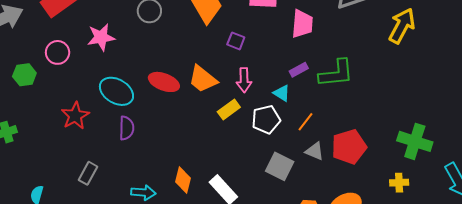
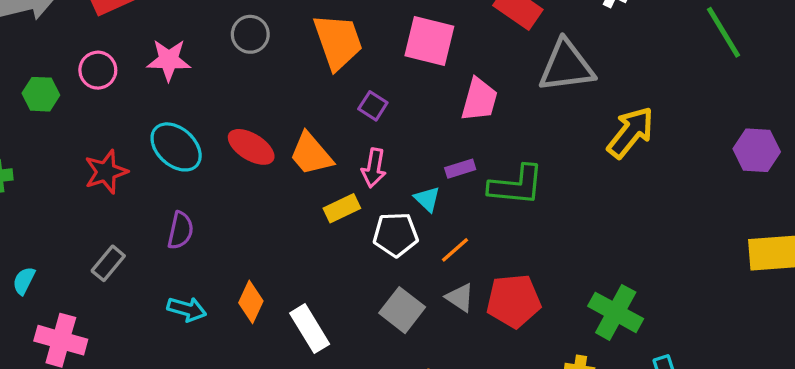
purple semicircle: (127, 128) -> (180, 230), moved

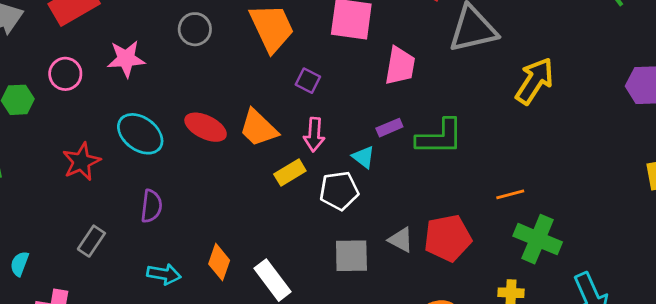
orange line: (455, 250) -> (510, 194), moved, turned 32
gray square: (402, 310) -> (351, 256), turned -33

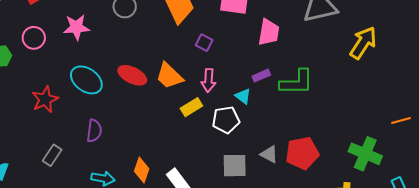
orange line: (510, 194) -> (401, 120), moved

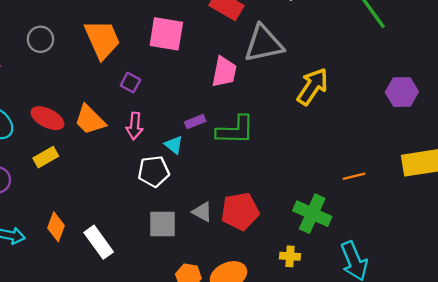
pink trapezoid: (269, 32) -> (224, 72), moved
yellow rectangle: (191, 107) -> (46, 157), moved

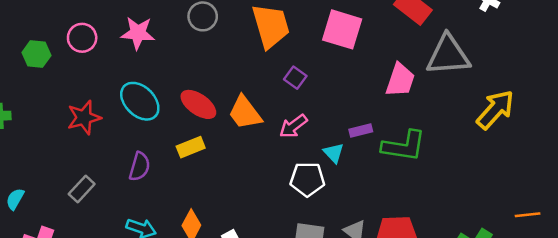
pink arrow: (135, 126) -> (293, 126), turned 40

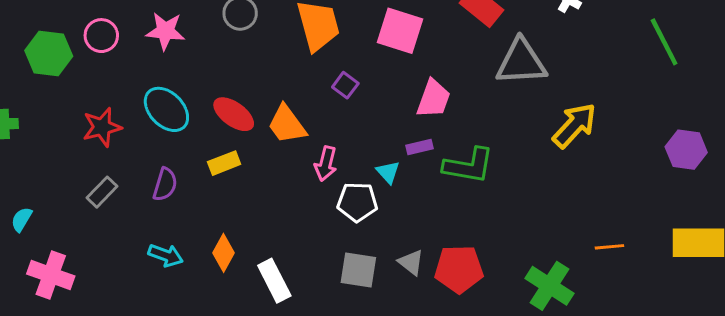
green hexagon: (36, 54) -> (49, 53), size x1.4
pink trapezoid: (400, 80) -> (433, 99), moved
pink arrow: (293, 126) -> (326, 164), moved, turned -40
gray rectangle: (82, 189) -> (102, 192), moved

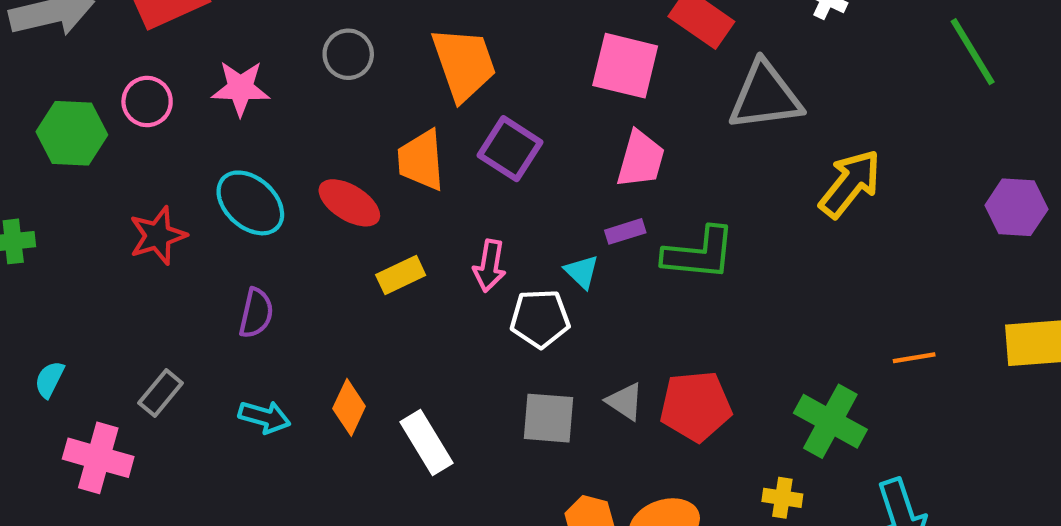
pink square: (400, 31) -> (625, 66), moved
purple square: (345, 85) -> (510, 149), size x1.6
orange trapezoid: (287, 124) -> (421, 160), moved, turned 36
yellow rectangle: (224, 163) -> (401, 275), moved
gray rectangle: (102, 192) -> (161, 393), moved

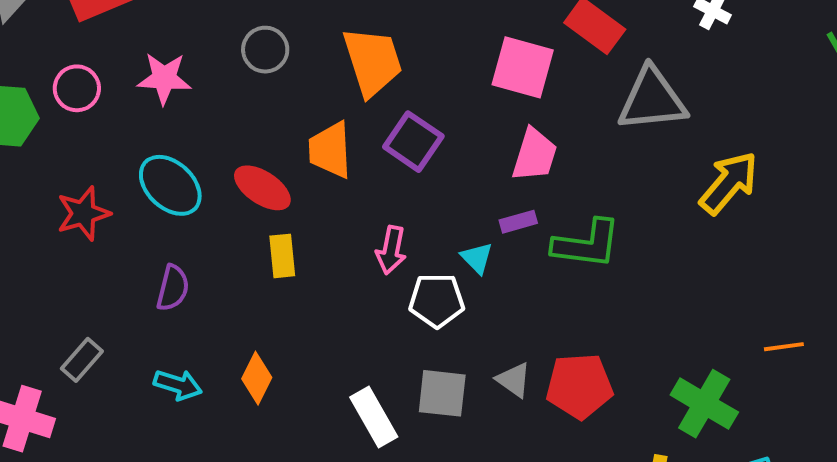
yellow rectangle: (401, 275) -> (282, 256), moved, turned -72
white rectangle: (426, 442) -> (374, 417), moved

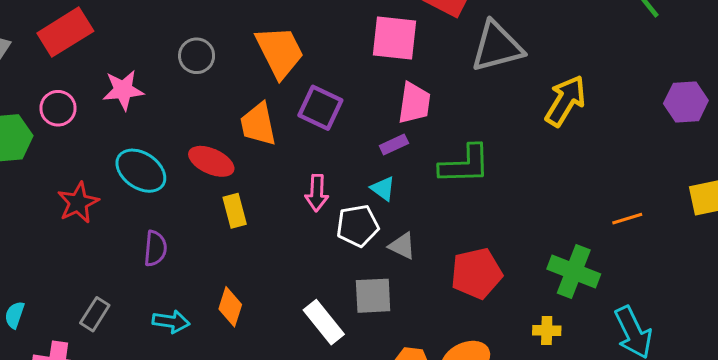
purple rectangle: (518, 222) -> (394, 145), moved
gray triangle: (514, 380) -> (402, 246), moved

